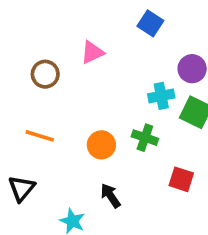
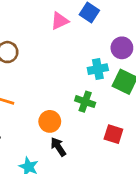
pink triangle: (92, 52) -> (60, 21), moved
orange circle: (101, 145) -> (50, 121), moved

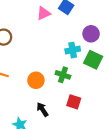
orange circle: (50, 121) -> (36, 80), moved
red square: (113, 134) -> (74, 102), moved

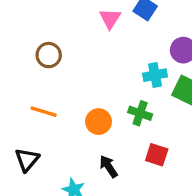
pink triangle: (44, 13) -> (110, 19), turned -32

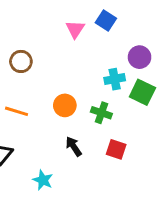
orange circle: (99, 122) -> (65, 105), moved
black arrow: (108, 166) -> (74, 146), moved

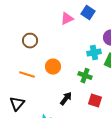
pink triangle: (75, 29) -> (67, 19), turned 32
orange circle: (65, 105) -> (53, 67), moved
black arrow: (74, 146) -> (66, 99), turned 72

